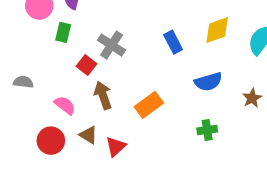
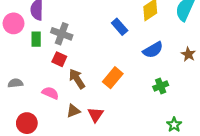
gray cross: (112, 45) -> (62, 34), moved
brown triangle: (88, 135) -> (73, 111), turned -40
red circle: (51, 141) -> (27, 123), moved

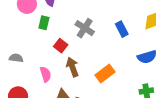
gray cross: (62, 34) -> (85, 28), moved
pink semicircle: (50, 93) -> (46, 74), turned 35

